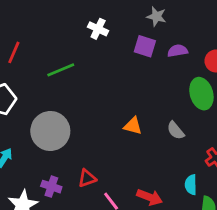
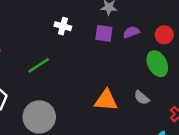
orange triangle: (133, 126) -> (106, 100), size x1.5

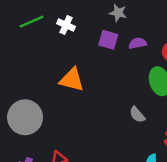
green line: (39, 65) -> (32, 22), moved
orange triangle: (106, 100) -> (72, 80), moved

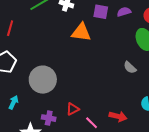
orange triangle: (72, 80) -> (81, 32), moved

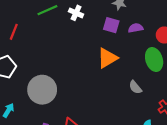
orange triangle: (81, 32) -> (107, 58), moved, turned -45

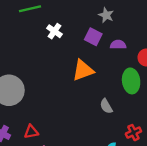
white cross: (76, 13) -> (54, 31), moved

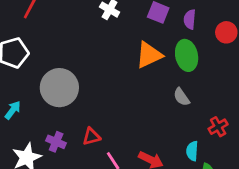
purple semicircle: (118, 45) -> (190, 19), turned -80
green ellipse: (131, 81) -> (187, 55), moved

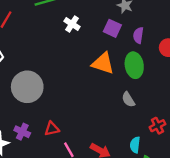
orange triangle: (149, 55) -> (103, 63), turned 40

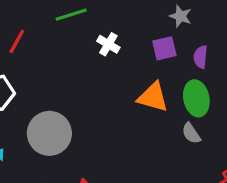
purple square: (112, 28) -> (164, 48), turned -36
gray semicircle: (128, 99) -> (191, 133), moved

